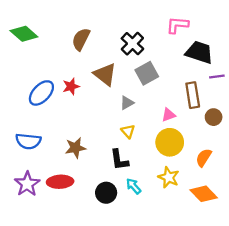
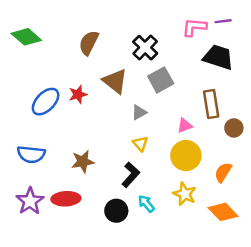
purple line: (217, 77) -> (223, 21), moved
black L-shape: (119, 160) -> (131, 175), turned -130

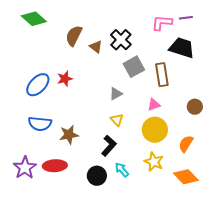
green diamond: (26, 37) -> (34, 19), moved
brown triangle: (115, 81) -> (96, 47), moved, size x0.6
brown rectangle: (211, 104) -> (162, 75), moved
blue semicircle: (31, 154) -> (40, 124), moved

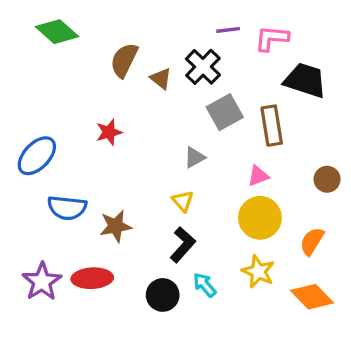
purple line: (186, 18) -> (228, 30), moved
blue ellipse: (38, 85) -> (37, 156), moved
yellow triangle: (117, 120) -> (183, 201), moved

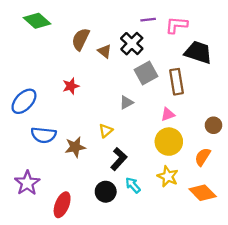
brown circle: (327, 179) -> (213, 125), moved
yellow triangle: (183, 201) -> (106, 131), moved, turned 32
red ellipse: (92, 278) -> (62, 205), moved, turned -65

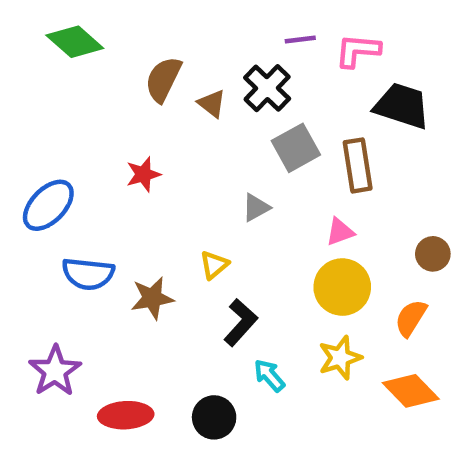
yellow star: (168, 176) -> (340, 358), turned 30
black circle: (106, 192) -> (214, 417), moved
red ellipse: (62, 205) -> (126, 415), turned 65

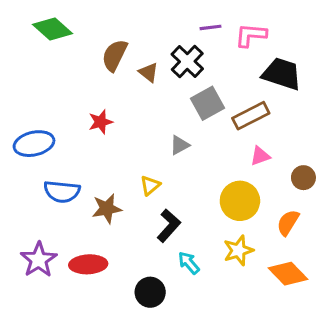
brown rectangle: (358, 165) -> (251, 116), turned 72
blue ellipse: (48, 205) -> (34, 144), turned 33
pink triangle: (340, 232) -> (260, 156), moved
red ellipse: (126, 415) -> (88, 264), moved

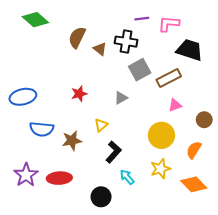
black cross: (187, 61) -> (126, 42), turned -35
red star: (101, 122) -> (79, 94), moved

